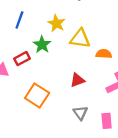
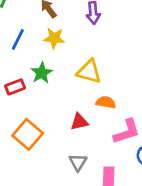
yellow star: (56, 23) -> (54, 38), moved, turned -30
orange semicircle: (104, 54) -> (106, 102), moved

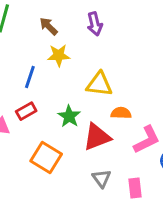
blue line: (18, 39) -> (30, 77), moved
green star: (42, 73) -> (69, 116), moved
red triangle: (79, 122) -> (97, 137), size x1.5

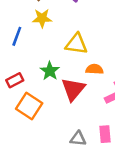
red rectangle: (26, 111) -> (15, 80), moved
red triangle: (97, 137) -> (73, 89), turned -30
gray triangle: (102, 178) -> (78, 139), moved, turned -49

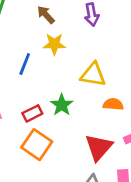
red rectangle: (15, 80) -> (32, 113), moved
red triangle: (73, 89) -> (99, 147), moved

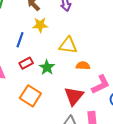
red rectangle: (32, 113) -> (26, 63), moved

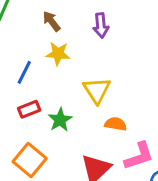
yellow triangle: (68, 45) -> (97, 90), turned 42

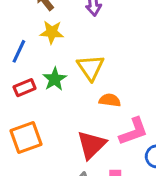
green star: (60, 120) -> (55, 79), moved
orange square: (30, 160) -> (26, 138), turned 32

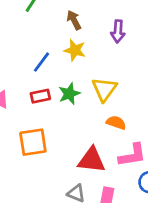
red triangle: (91, 145) -> (92, 160), turned 40

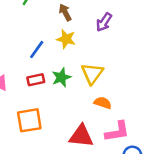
purple arrow: (118, 31) -> (104, 22), turned 30

